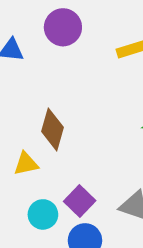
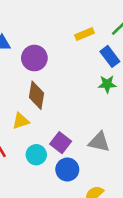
purple circle: (63, 27) -> (34, 58), moved

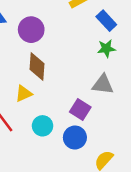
gray triangle: (99, 142) -> (103, 84), moved
purple square: (61, 143) -> (80, 109), moved

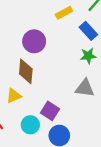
purple circle: (31, 30) -> (34, 41), moved
purple square: (80, 109) -> (50, 111), moved

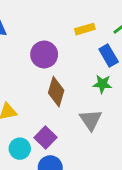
brown diamond: (26, 71) -> (56, 92), moved
gray triangle: (85, 88) -> (91, 120), turned 36

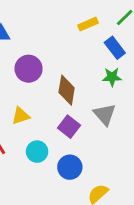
purple circle: (44, 54) -> (29, 69), moved
purple square: (46, 138) -> (69, 127), moved

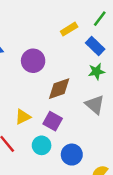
purple circle: (29, 69) -> (33, 61), moved
brown diamond: (67, 90) -> (59, 89), turned 70
purple square: (69, 127) -> (53, 121), moved

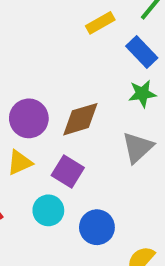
purple circle: (33, 61) -> (29, 118), moved
gray triangle: (95, 105) -> (138, 147), turned 35

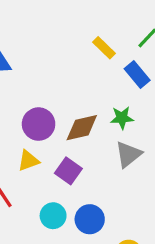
yellow rectangle: (100, 23) -> (104, 48), turned 70
green star: (142, 94) -> (122, 118), moved
cyan circle: (48, 210) -> (53, 216), moved

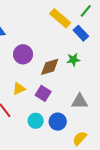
yellow rectangle: (104, 48) -> (60, 18), size x1.5
purple circle: (39, 124) -> (23, 54), moved
gray triangle: (128, 154) -> (80, 101), moved, turned 42

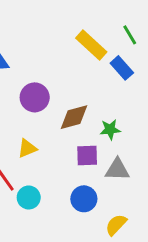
green line: (86, 11) -> (130, 35), turned -72
green star: (73, 60) -> (110, 129), moved
purple square: (43, 93) -> (87, 155), moved, turned -35
cyan circle: (36, 121) -> (29, 197), moved

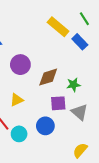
gray triangle: (117, 170) -> (80, 112), turned 42
blue circle: (84, 199) -> (45, 126), moved

